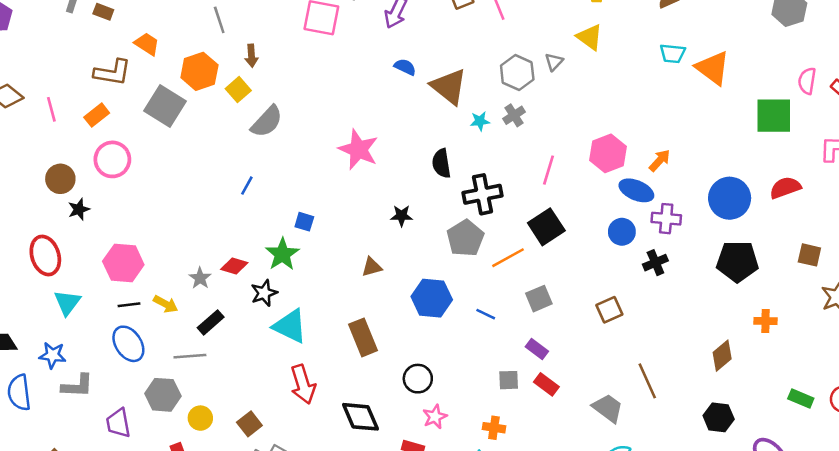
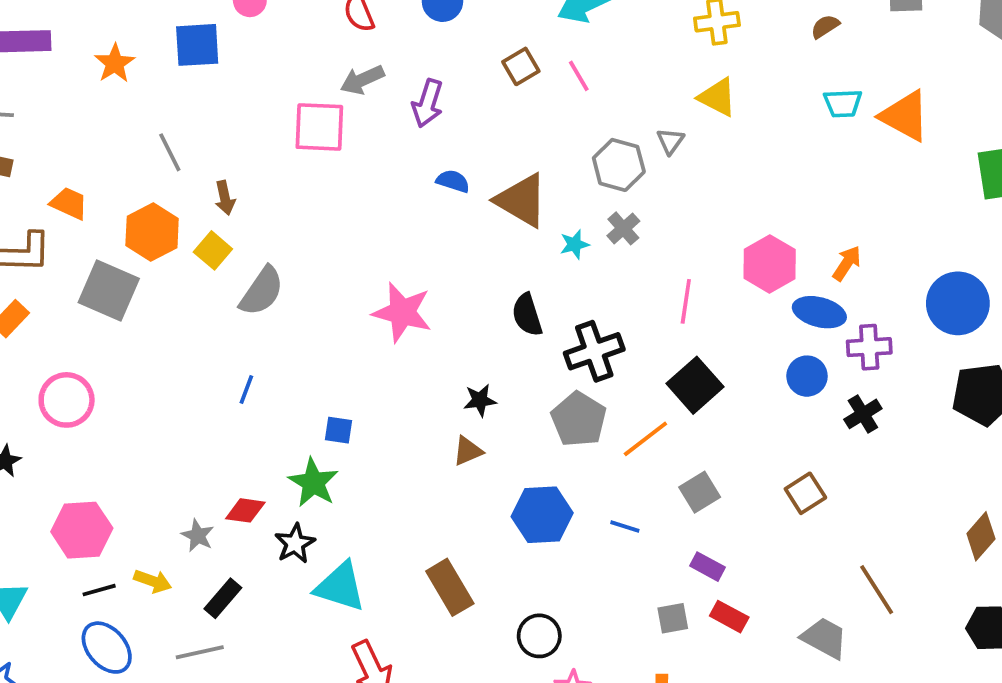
pink circle: (112, 159) -> (67, 400), moved
brown triangle: (372, 267) -> (468, 451), moved

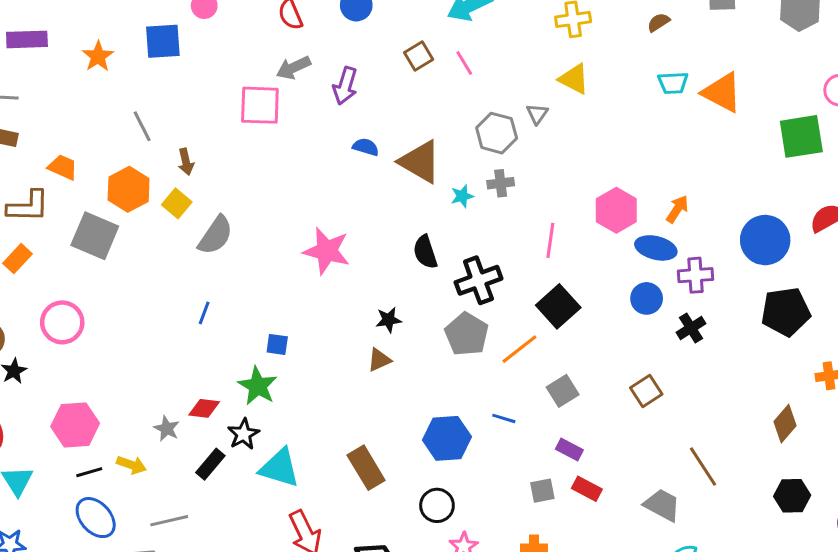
gray cross: (623, 228) -> (501, 183), turned 35
blue hexagon: (542, 515) -> (447, 438), moved
black rectangle: (223, 598) -> (210, 464), moved

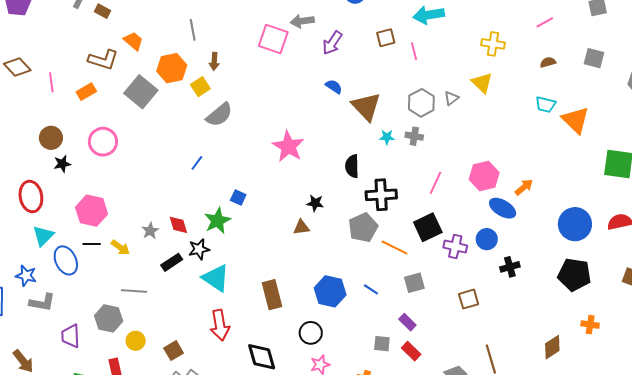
purple cross: (696, 275) -> (455, 247), moved
orange line: (519, 349) -> (394, 247), turned 48
red diamond: (204, 408) -> (178, 225), turned 50
blue ellipse: (96, 518) -> (66, 260), moved

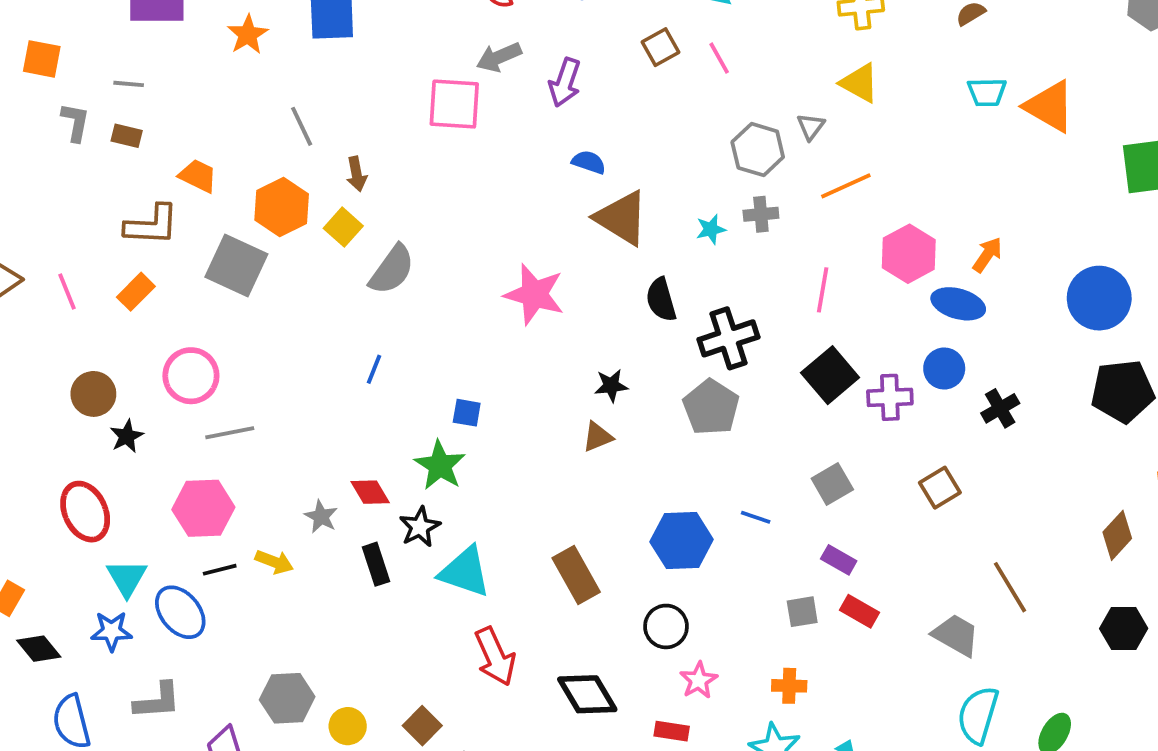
brown triangle: (366, 107) -> (622, 218), moved
orange line: (394, 247) -> (846, 186), moved, turned -36
black rectangle: (172, 262) -> (376, 564), turned -60
blue star: (26, 276) -> (112, 631), moved
gray line: (134, 291) -> (230, 433), moved

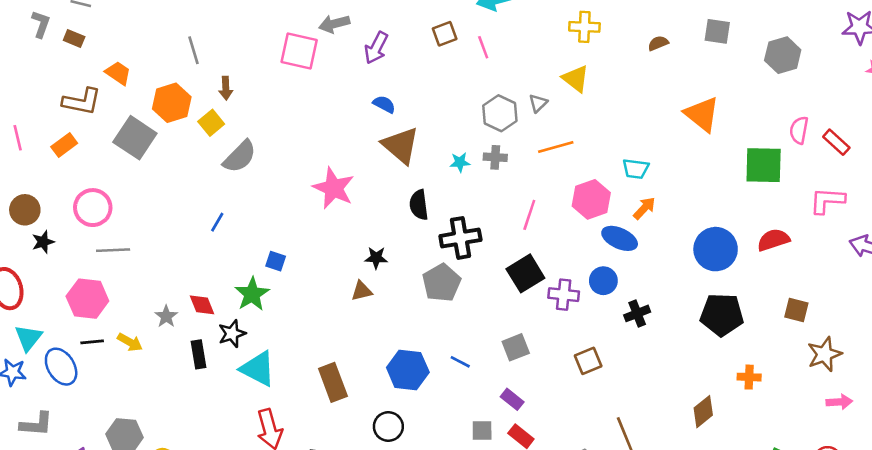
cyan trapezoid: (987, 92) -> (636, 169), moved

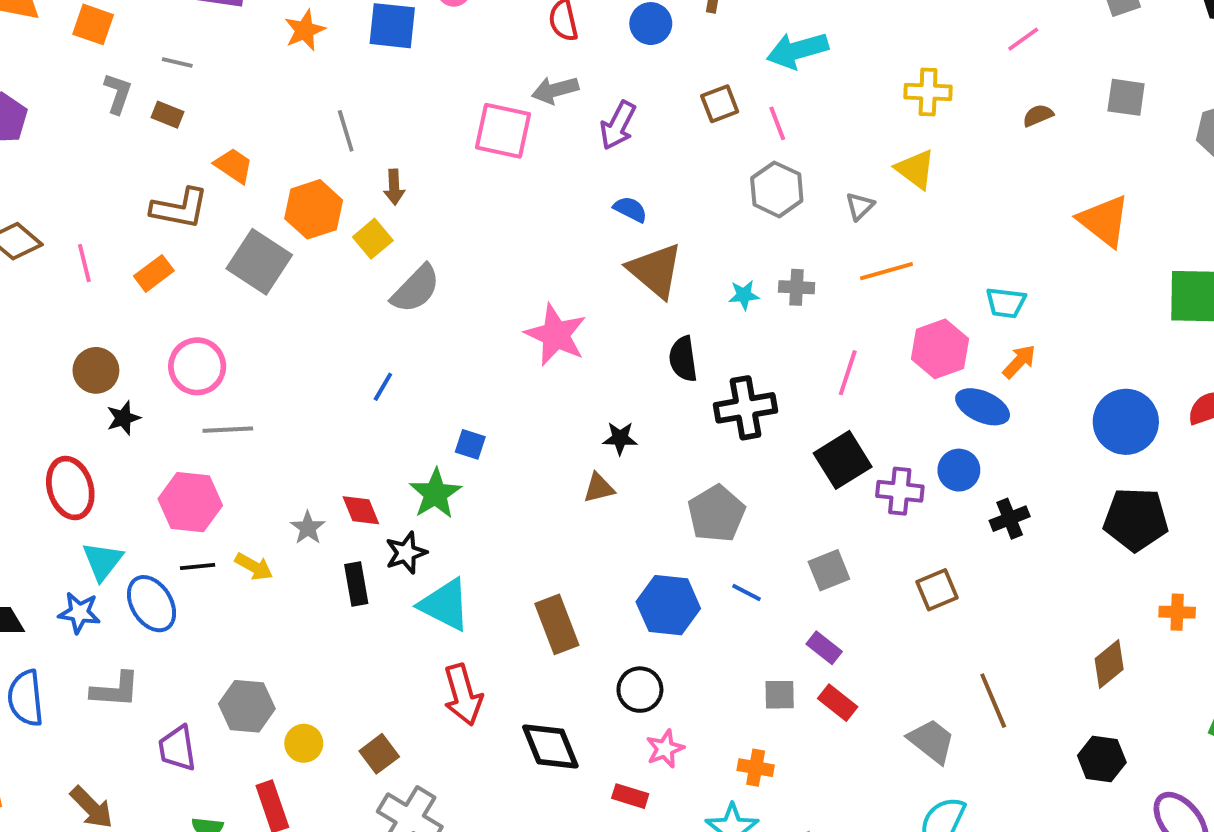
gray hexagon: (500, 113) -> (777, 189), moved
gray pentagon: (442, 283) -> (716, 514), moved

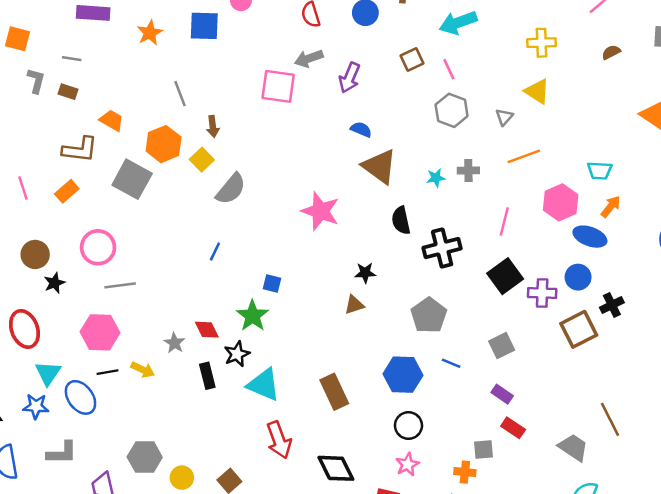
brown square: (937, 590) -> (579, 329), moved, size x1.4
black circle: (640, 690) -> (408, 426), moved
gray square: (780, 695) -> (483, 450), moved

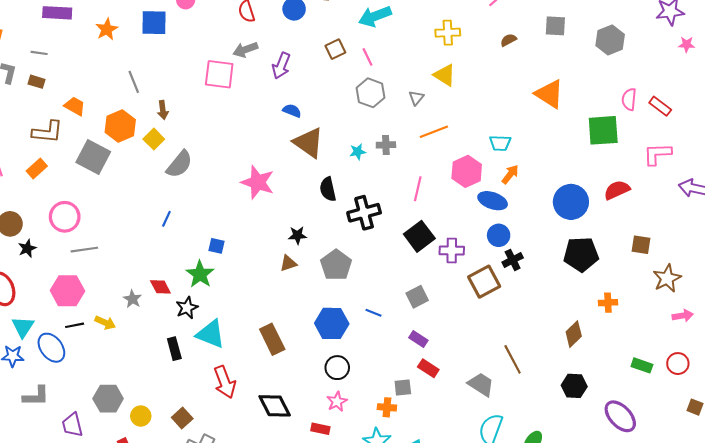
blue circle: (578, 277) -> (499, 235), moved
gray pentagon: (429, 315) -> (336, 265), moved
black rectangle: (207, 376) -> (174, 349), moved

